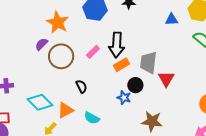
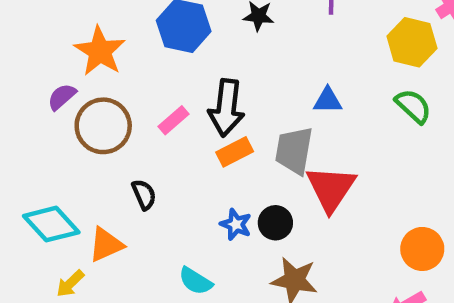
blue triangle: (172, 19) -> (328, 100), moved
red triangle: (166, 79) -> (331, 188), size x1.4
black circle: (135, 85) -> (275, 223), moved
cyan semicircle: (92, 118) -> (195, 281), moved

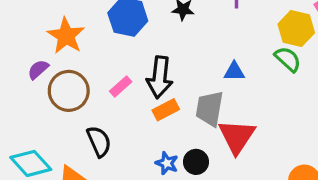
green semicircle: (413, 106) -> (288, 59), moved
black semicircle: (144, 195) -> (99, 141), size x1.4

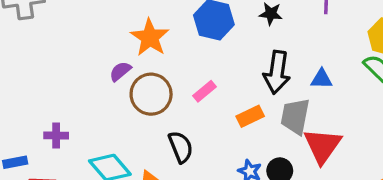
black arrow: (160, 77) -> (277, 72), moved

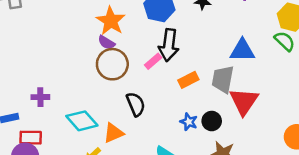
purple semicircle: (120, 71) -> (106, 42), moved, turned -108
black arrow: (277, 72) -> (169, 45), moved
blue triangle: (322, 79) -> (242, 50), size x1.5

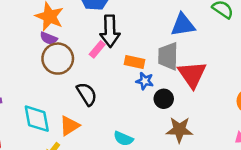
orange rectangle: (188, 80) -> (135, 62), turned 48
cyan diamond: (82, 121) -> (37, 119), turned 40
blue star: (189, 122) -> (145, 81), moved

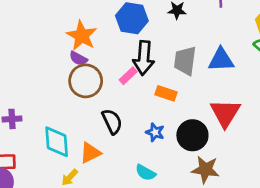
gray trapezoid: (168, 56) -> (185, 61), moved
blue star: (145, 81) -> (155, 132), moved
black circle: (164, 99) -> (192, 135), size x1.5

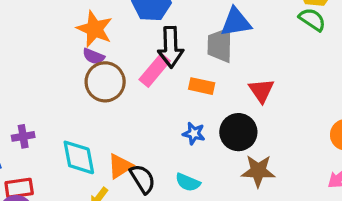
blue triangle: (221, 60) -> (236, 22), moved
pink rectangle: (128, 76) -> (155, 70), size x1.5
red triangle: (225, 113) -> (261, 91), moved, size x0.7
black semicircle: (112, 121) -> (143, 179), moved

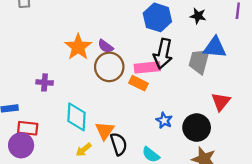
orange star: (95, 29) -> (78, 47), moved
pink rectangle: (155, 70) -> (147, 67), turned 30
orange rectangle: (202, 86) -> (138, 83), moved
purple cross: (23, 136) -> (45, 82), moved
orange triangle: (120, 166) -> (105, 131), turned -36

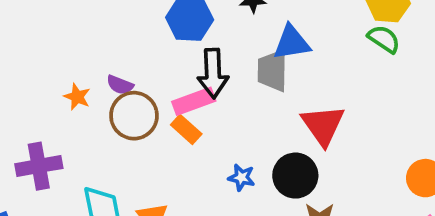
orange star: (78, 47) -> (77, 97), size x0.6
purple cross: (45, 82) -> (39, 166), size x1.6
orange rectangle: (138, 83) -> (186, 129), turned 30
red triangle: (221, 102) -> (323, 125), size x1.4

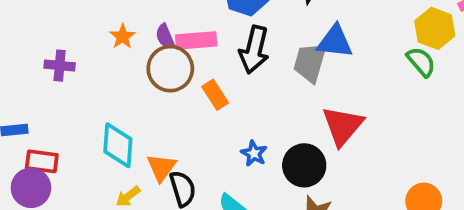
purple semicircle: (120, 85) -> (165, 36), turned 30
pink rectangle: (194, 101) -> (196, 40), moved
purple cross: (39, 166) -> (60, 66), moved, size x0.7

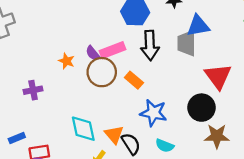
blue star: (254, 153) -> (153, 113), moved, size x1.6

